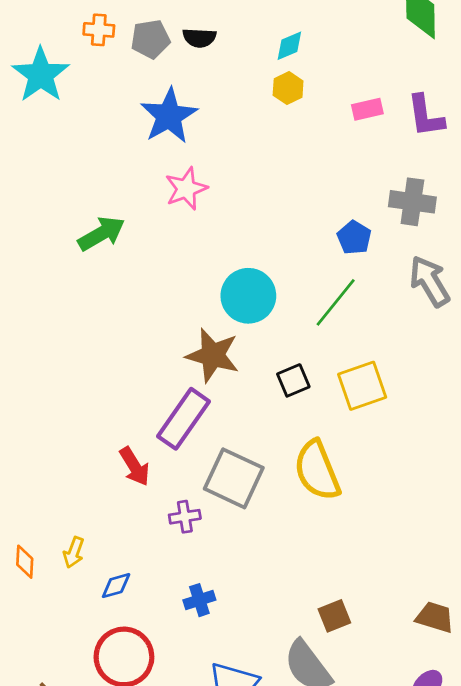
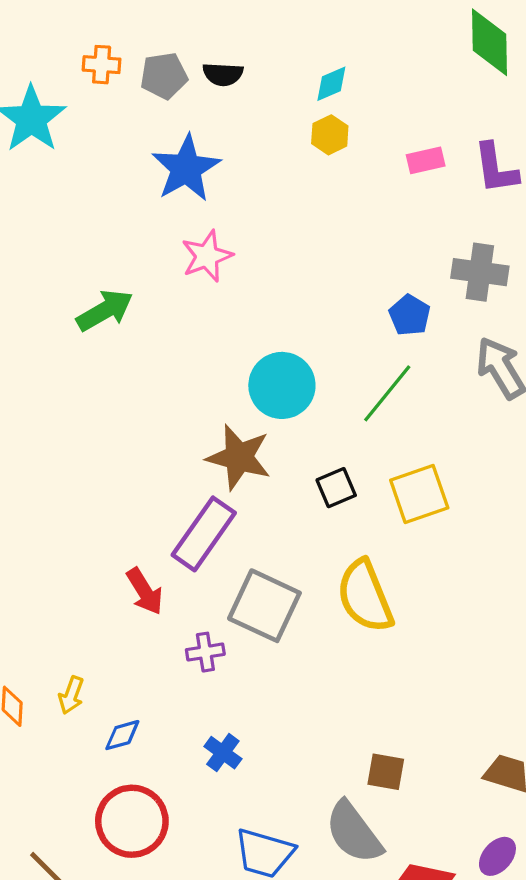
blue cross: (199, 600) -> (223, 753), turned -36
brown square: (334, 616) -> (386, 772), turned 32

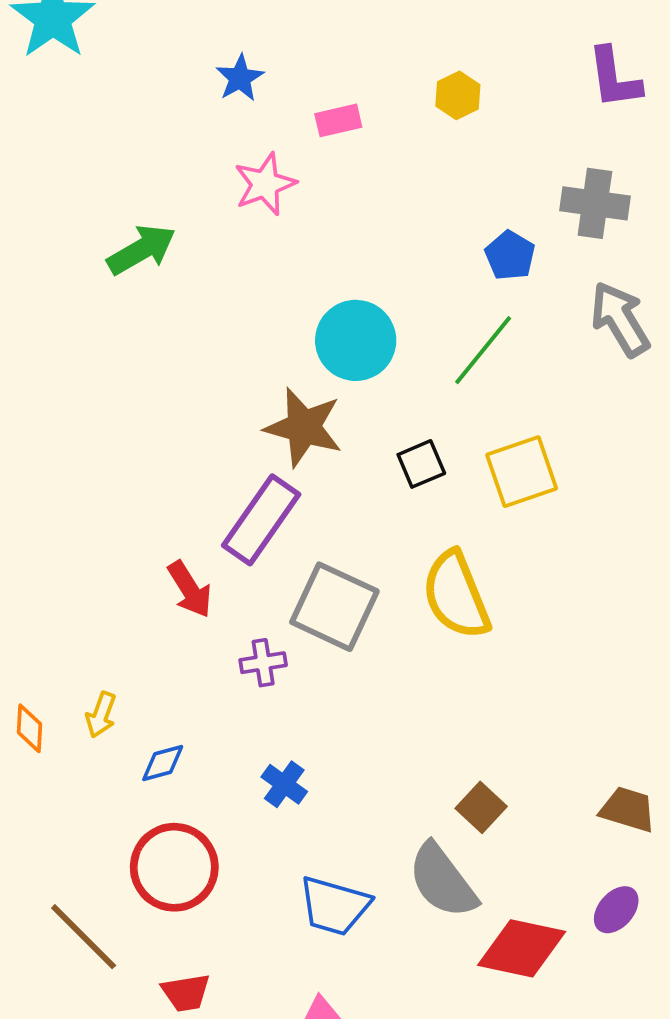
yellow hexagon: (330, 135) -> (458, 95), moved
pink rectangle: (426, 160) -> (338, 120), moved
blue star: (186, 168) -> (240, 78), size x0.6
brown square: (386, 772) -> (481, 807), turned 33

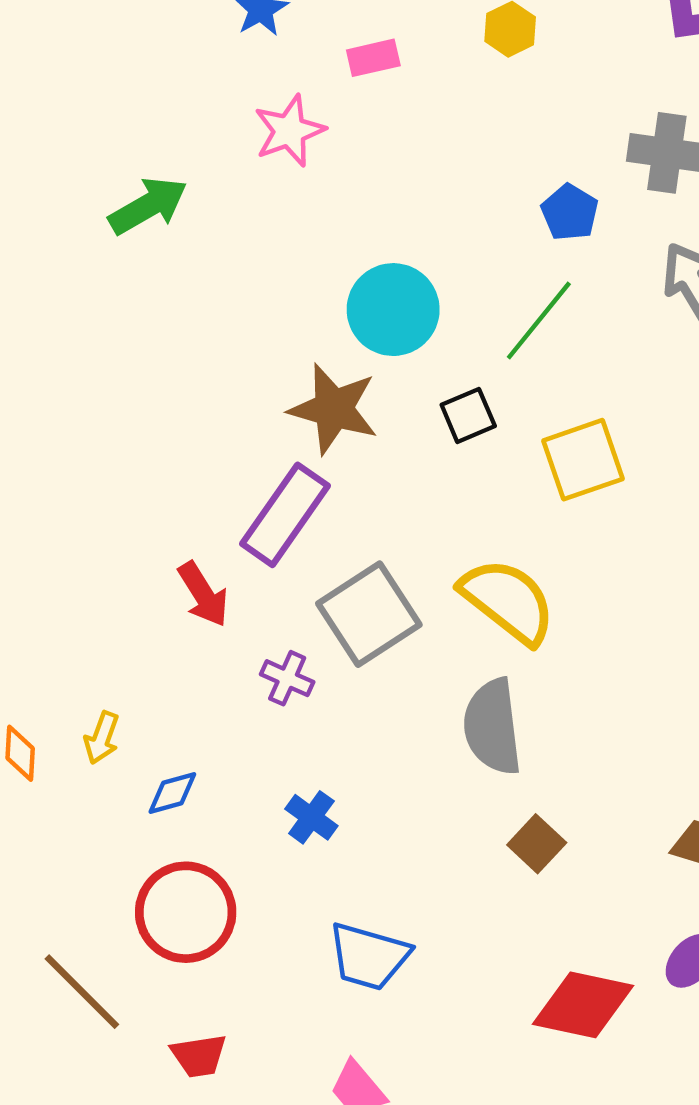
black square: (421, 464) -> (468, 415), moved
yellow semicircle: (456, 595) -> (508, 601), turned 150
gray square: (334, 607) -> (369, 614), turned 32
purple cross: (263, 663) -> (287, 678), turned 33
gray semicircle: (443, 881) -> (492, 727), moved, turned 30

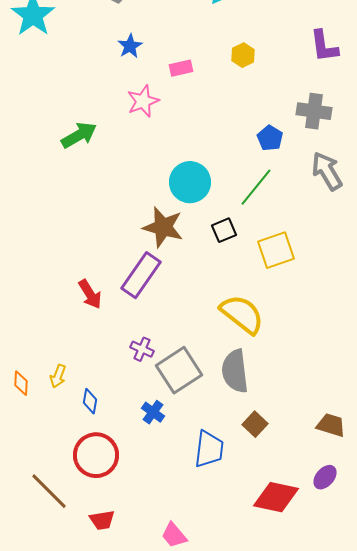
red arrow: (203, 594) -> (90, 294), moved
gray square: (369, 614) -> (179, 370), moved
blue diamond: (172, 793) -> (90, 401), turned -65
blue trapezoid: (369, 956) -> (209, 449), moved, turned -99

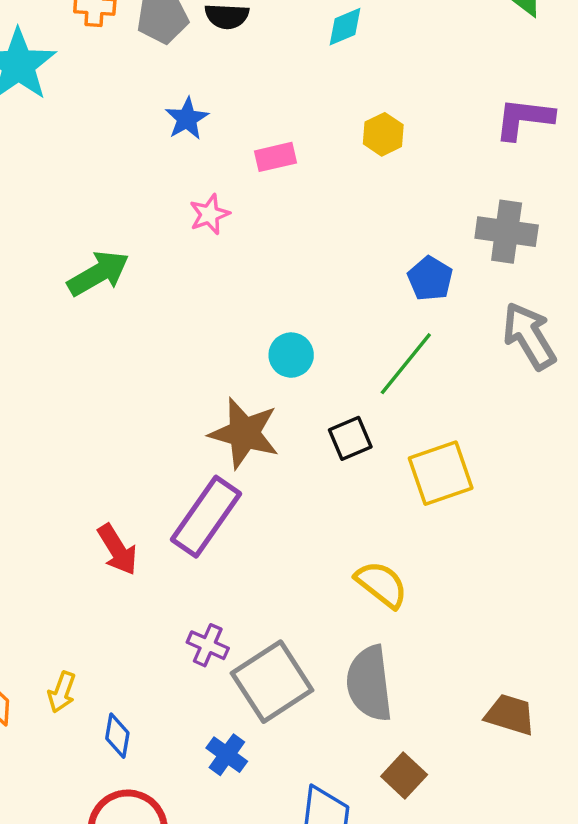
purple L-shape: (324, 46) -> (524, 119), turned 105
pink star: (143, 101) -> (209, 214), size x0.7
cyan circle: (190, 182) -> (291, 355), size x0.6
yellow semicircle: (242, 314) -> (381, 584), size x0.7
brown trapezoid: (331, 425) -> (510, 715), moved

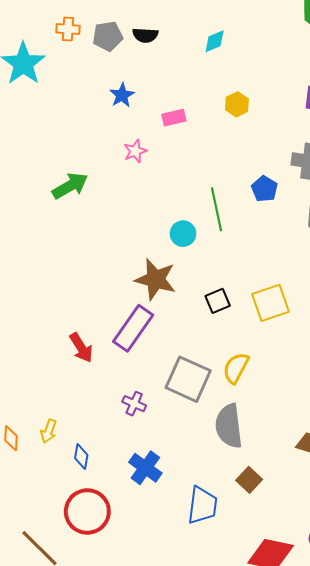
green line: (406, 364) -> (217, 209), moved, turned -51
black square: (350, 438) -> (218, 301), moved
yellow semicircle: (381, 584) -> (236, 368), turned -100
gray square: (272, 682) -> (188, 379), moved, turned -33
blue cross: (227, 755) -> (145, 468), size x1.4

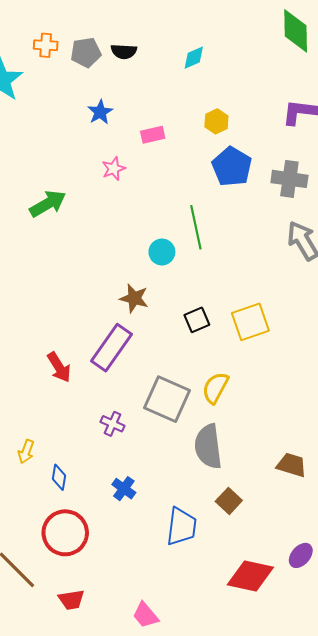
blue pentagon: (264, 189) -> (232, 167), moved, size x1.5
brown star: (156, 279) -> (134, 298), size x0.7
blue cross: (145, 468) -> (124, 489), size x0.7

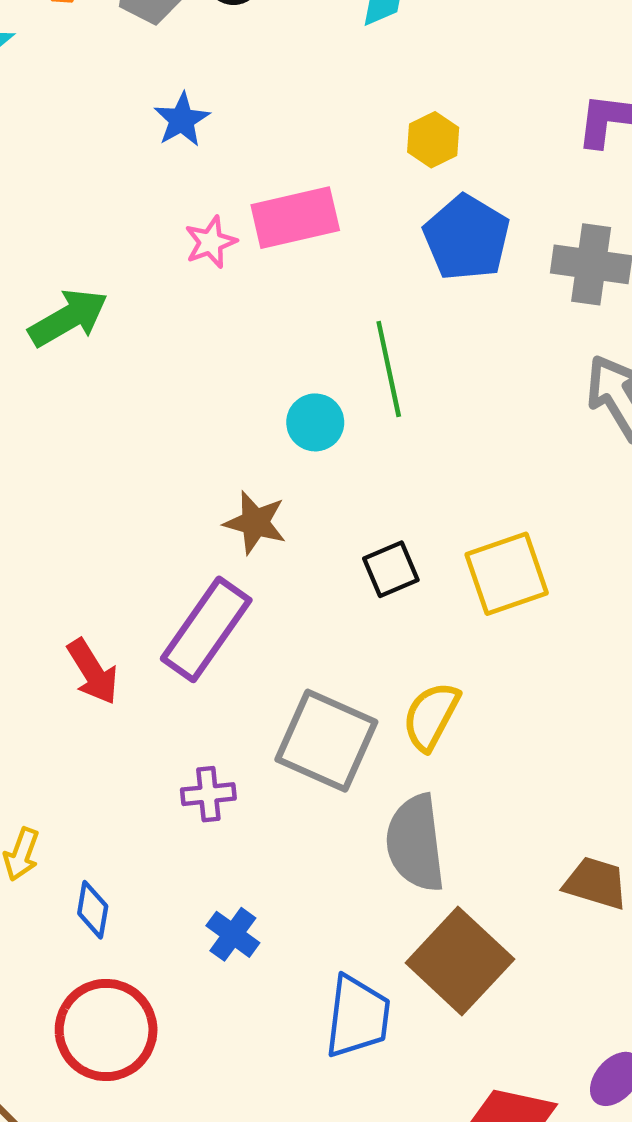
pink rectangle: (153, 135) -> (295, 218), moved, size x1.6
purple cross: (113, 424) -> (208, 794), turned -30
brown square: (229, 501) -> (460, 961), size x1.8

